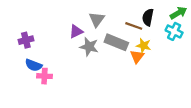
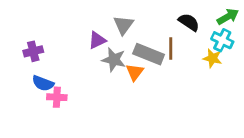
black semicircle: (148, 17) -> (189, 22), turned 112
brown line: (134, 26) -> (171, 49), moved, turned 70
yellow star: (144, 46) -> (212, 58), moved
orange triangle: (137, 56) -> (135, 72), moved

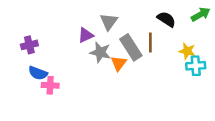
cyan cross: (222, 40) -> (196, 66), moved, turned -30
gray rectangle: (149, 54) -> (131, 47), turned 35

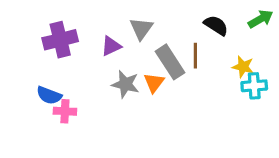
purple cross: (29, 45) -> (60, 40), moved, size x1.5
gray star: (100, 52) -> (125, 84), moved

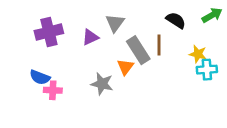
gray star: (125, 84) -> (102, 84), moved

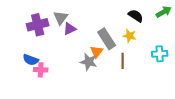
gray triangle: (115, 23) -> (61, 18), moved
brown line: (159, 45) -> (123, 61), moved
yellow star: (198, 54) -> (130, 36), moved
gray star: (102, 84) -> (89, 62), moved

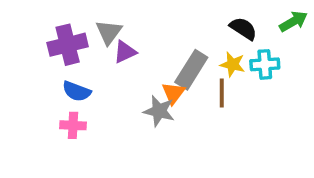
gray rectangle: (107, 39) -> (191, 70), turned 65
cyan cross: (160, 54) -> (265, 64), moved
blue semicircle: (31, 60) -> (77, 91), moved
brown line: (123, 61) -> (222, 93), moved

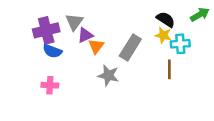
yellow star: (233, 64) -> (163, 35), moved
blue semicircle: (77, 91) -> (52, 51), moved
orange triangle: (173, 93) -> (96, 46), moved
brown line: (222, 93) -> (169, 69), moved

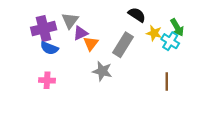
green arrow: (200, 15) -> (177, 27), moved, turned 90
black semicircle: (166, 19) -> (137, 15), moved
cyan cross: (180, 44) -> (170, 41), turned 36
brown line: (169, 69) -> (167, 81), moved

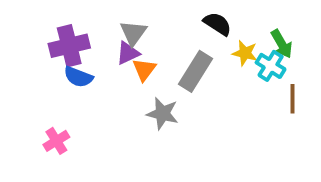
gray triangle: (70, 20) -> (133, 33), moved
pink cross: (47, 80) -> (56, 141), moved, turned -35
brown line: (167, 81) -> (293, 99), moved

